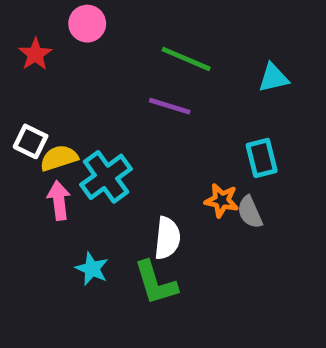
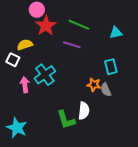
red star: (35, 54) -> (46, 26), moved, size x1.5
yellow semicircle: (59, 158) -> (25, 45), moved
white semicircle: (167, 238) -> (84, 111), moved
cyan star: (92, 269) -> (17, 128), moved, size x1.5

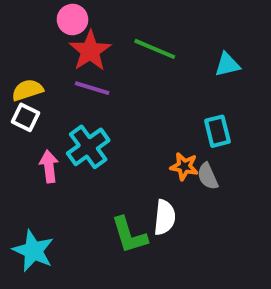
yellow semicircle: (25, 45) -> (27, 90), moved
purple line: (72, 45) -> (92, 88), moved

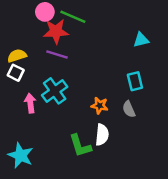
green line: (155, 49) -> (73, 17), moved
red star: (90, 51) -> (56, 31), turned 30
orange star: (184, 166) -> (100, 106), moved

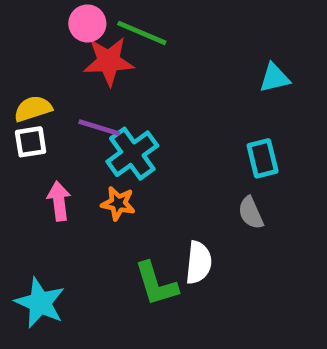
purple line: (57, 54) -> (99, 128), moved
white square: (16, 73) -> (31, 142), turned -35
cyan cross: (55, 91) -> (132, 154), moved
orange star: (100, 106) -> (118, 203), moved

